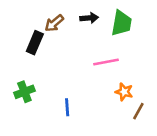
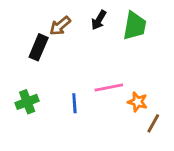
black arrow: (89, 18) -> (99, 20), turned 126
pink line: (106, 62) -> (109, 87), moved
blue line: (67, 107) -> (74, 103), moved

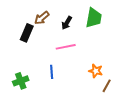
black arrow: (99, 20) -> (67, 23), moved
pink line: (109, 87) -> (66, 47), moved
green cross: (27, 102) -> (21, 81), moved

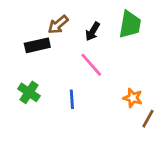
black rectangle: (27, 33) -> (37, 45), turned 54
pink line: (66, 47) -> (91, 65), turned 60
green cross: (21, 81) -> (29, 92), moved, turned -35

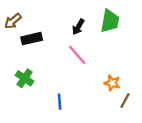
brown arrow: (58, 25) -> (13, 21), moved
blue line: (72, 99) -> (60, 102), moved

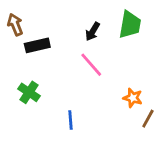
brown arrow: (13, 21) -> (15, 25), turned 108

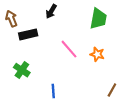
black arrow: (93, 32) -> (51, 11), moved
orange star: (133, 98) -> (97, 54), moved

